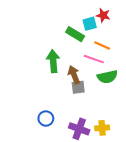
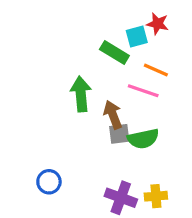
green semicircle: (107, 77) -> (143, 139), moved
blue circle: (46, 118) -> (49, 182), moved

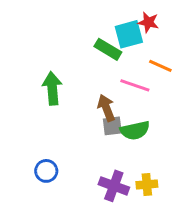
cyan square: (137, 36) -> (129, 34), size x1.4
orange line: (156, 70) -> (160, 66), moved
green arrow: (81, 94) -> (52, 88), moved

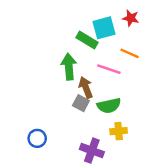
red star: (148, 22) -> (131, 18), moved
green arrow: (52, 88) -> (69, 67), moved
gray square: (112, 126) -> (81, 103), moved, turned 35
yellow cross: (147, 184) -> (119, 131), moved

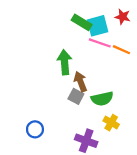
green rectangle: (87, 40) -> (82, 22), moved
pink line: (109, 69) -> (100, 43), moved
yellow cross: (119, 131) -> (111, 123), turned 35

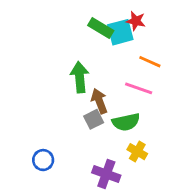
red star: (123, 17) -> (136, 21), moved
pink line: (100, 43) -> (139, 88), moved
gray square: (76, 96) -> (94, 119), turned 35

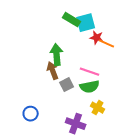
red star: (136, 21) -> (97, 38), moved
pink line: (139, 88) -> (90, 72), moved
brown arrow: (99, 101) -> (53, 71), moved

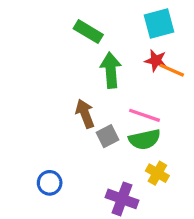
green rectangle: (72, 20) -> (88, 32), moved
cyan square: (86, 23) -> (159, 24), moved
green arrow: (57, 55) -> (111, 70), moved

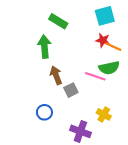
green arrow: (111, 70) -> (44, 47), moved
green semicircle: (145, 139) -> (109, 68), moved
blue circle: (50, 183) -> (44, 112), moved

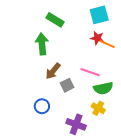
green semicircle: (109, 68) -> (103, 88), moved
brown arrow: (56, 75) -> (53, 71), turned -120

